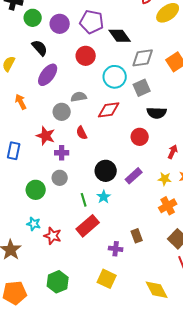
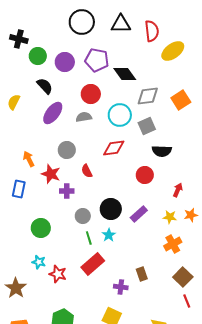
gray semicircle: (79, 97) -> (84, 117), moved
orange arrow: (21, 102) -> (29, 159), moved
gray circle: (60, 178) -> (83, 216), moved

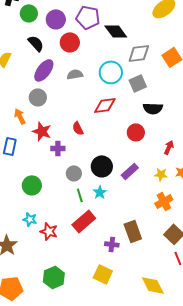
red circle: (91, 94) -> (70, 42), moved
gray circle: (67, 150) -> (38, 97), moved
brown rectangle: (142, 274) -> (133, 231), size x1.5

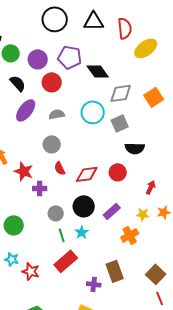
gray circle: (38, 97) -> (52, 144), moved
red diamond: (105, 105) -> (87, 174), moved
orange cross: (164, 201) -> (130, 235), moved

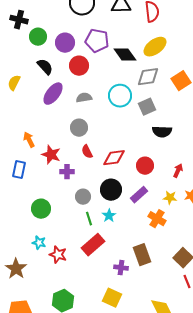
yellow ellipse: (146, 48) -> (155, 47), moved
red circle: (118, 172) -> (145, 166), moved
orange cross: (130, 235) -> (157, 219), turned -30

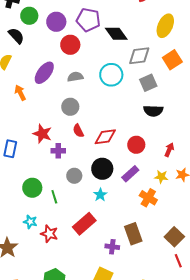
yellow ellipse: (155, 47) -> (165, 26), moved, turned -30
black semicircle: (45, 67) -> (16, 36), moved
gray square: (147, 107) -> (148, 83), moved
orange arrow: (29, 140) -> (20, 93), moved
green line: (89, 219) -> (54, 197), moved

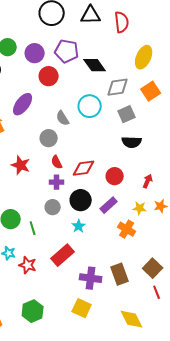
gray semicircle: (75, 77) -> (63, 118), moved, turned -112
purple cross: (58, 151) -> (57, 182), moved
brown rectangle: (133, 234) -> (120, 274), moved
purple cross: (112, 247) -> (91, 278), size x1.5

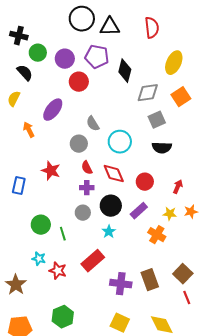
black triangle: (91, 15) -> (110, 27), moved
black diamond: (95, 65) -> (125, 71), turned 50
cyan circle: (90, 106) -> (120, 142), moved
red diamond: (84, 168) -> (114, 174), turned 75
yellow square: (82, 308) -> (120, 323), moved

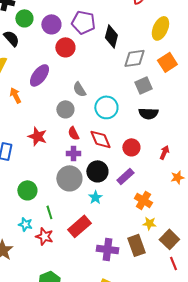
gray circle: (83, 213) -> (69, 178), size x1.6
yellow star: (170, 214) -> (149, 223), moved
green line: (63, 234) -> (49, 212), moved

